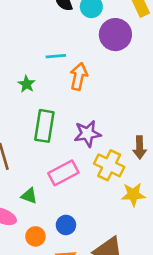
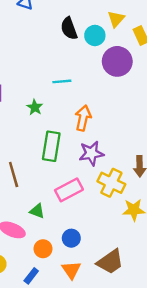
orange arrow: (79, 76) -> (83, 118), moved

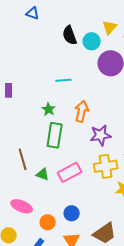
green star: (35, 107) -> (49, 109), moved
purple star: (91, 153) -> (101, 135), moved
yellow cross: (111, 183) -> (106, 166), turned -35
green triangle: (37, 211) -> (43, 174), moved

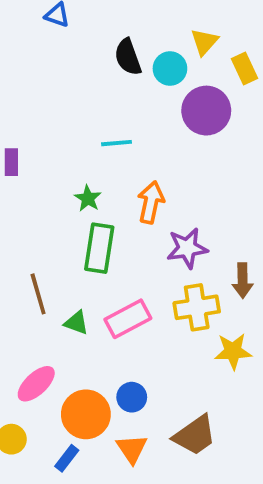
pink ellipse: (22, 206) -> (36, 384), turned -65
orange circle: (48, 222) -> (86, 414), size x1.6

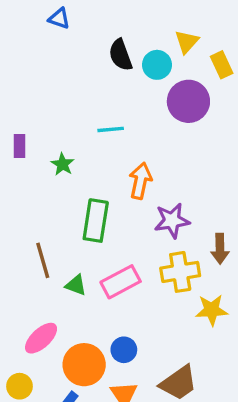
green star: (88, 198) -> (63, 164), moved

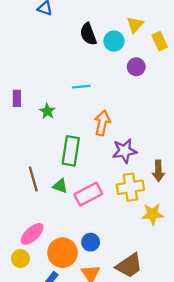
purple circle: (188, 101) -> (136, 67), size x0.6
green triangle: (76, 285) -> (60, 186), moved
yellow circle: (20, 386) -> (20, 259), moved

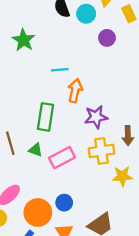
cyan line: (81, 87) -> (60, 70), moved
green star: (47, 111) -> (24, 40), moved, size x1.5

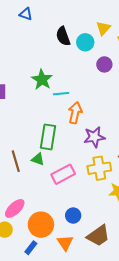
green star: (24, 40) -> (42, 80), moved
green triangle: (36, 150) -> (38, 159), moved
blue circle: (64, 203) -> (73, 216), moved

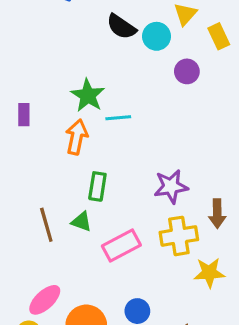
black semicircle: (63, 36) -> (121, 27), turned -36
orange arrow: (75, 113) -> (77, 137), moved
green rectangle: (48, 137) -> (97, 186), size x0.7

